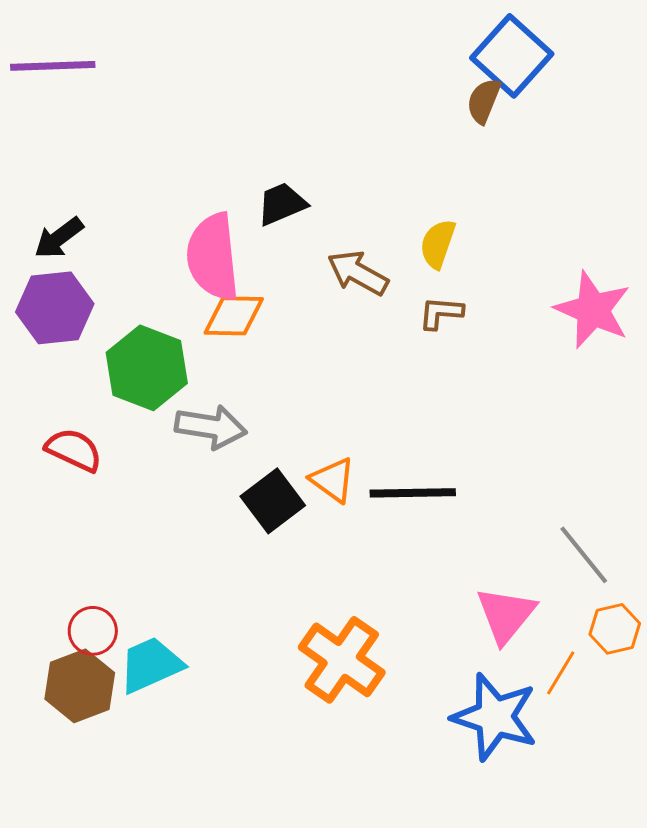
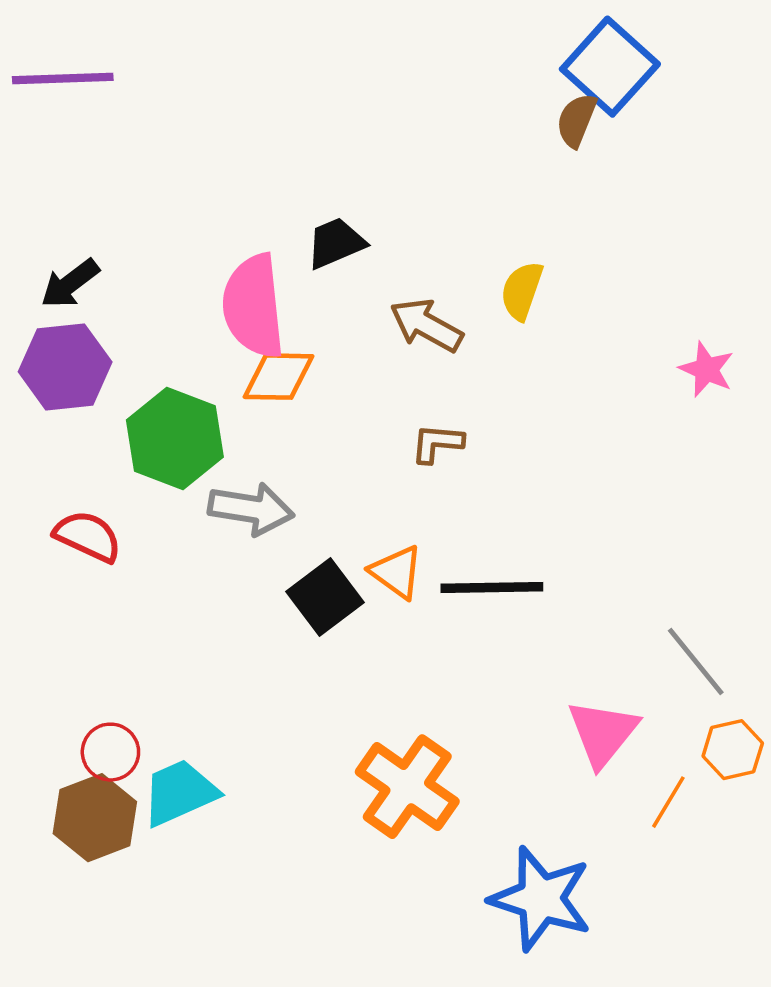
pink star: (593, 310) -> (706, 369), size x0.6
brown L-shape: (441, 313) -> (437, 443), moved
blue star: (495, 717) -> (541, 899), moved

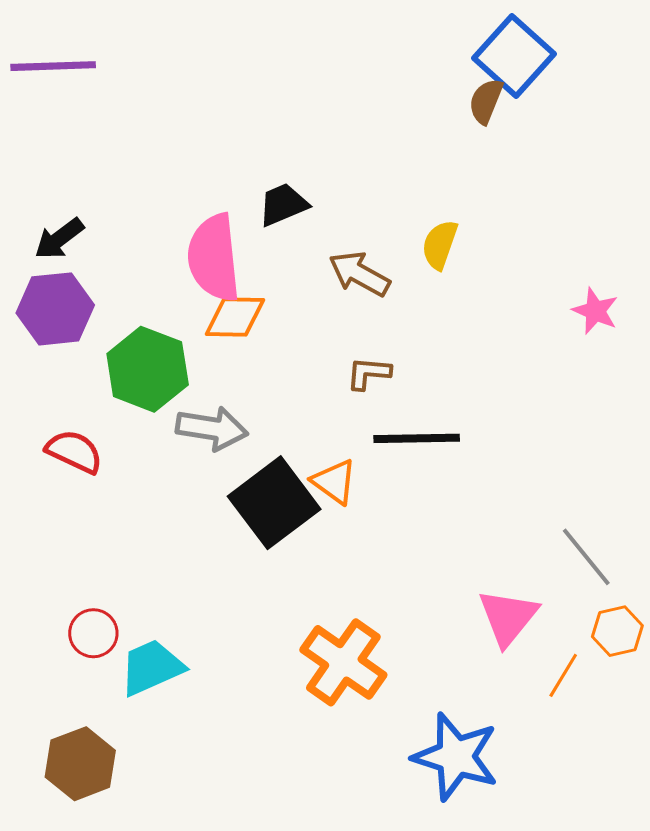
black line: (492, 588) -> (417, 438), moved
black square: (325, 597) -> (274, 503), size x1.4
brown hexagon: (95, 818) -> (80, 764), moved

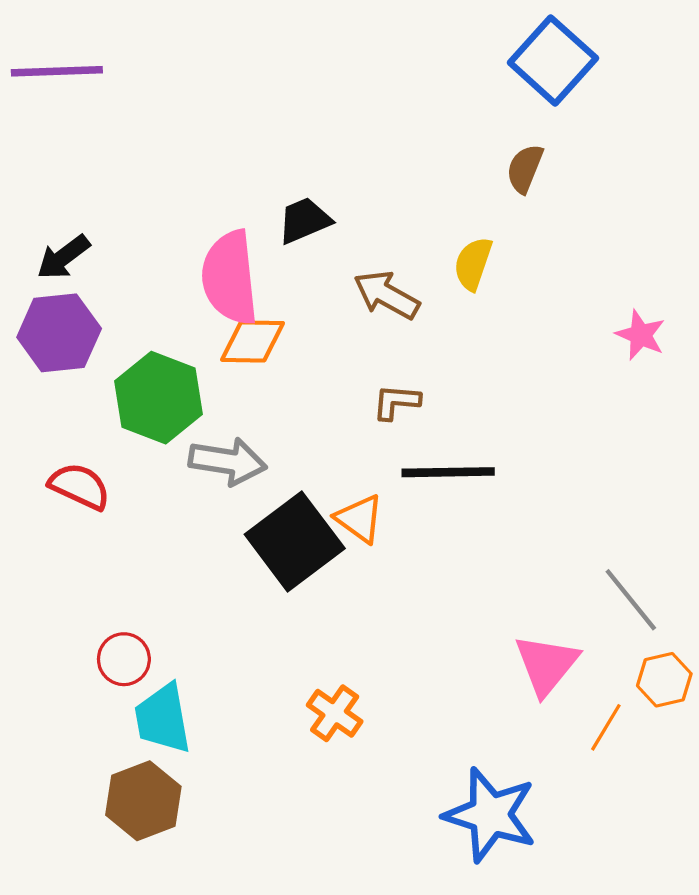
brown semicircle: (486, 101) -> (525, 169), moved
red circle: (93, 633) -> (124, 659), moved
orange cross: (343, 662) -> (335, 713), moved, size x0.6
cyan trapezoid: (152, 667) -> (163, 719), turned -76
brown hexagon: (80, 764) -> (143, 801), moved

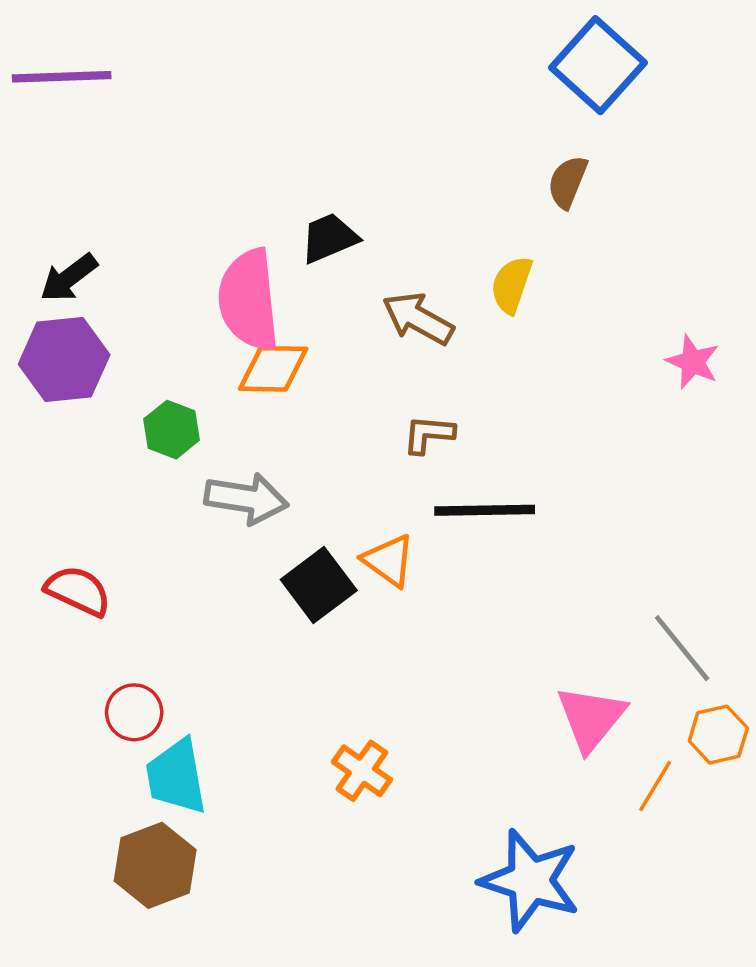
green hexagon: (158, 398) -> (172, 430), size x0.6
red semicircle: (80, 486) -> (78, 591), moved
black square: (295, 541) -> (319, 585), size x0.7

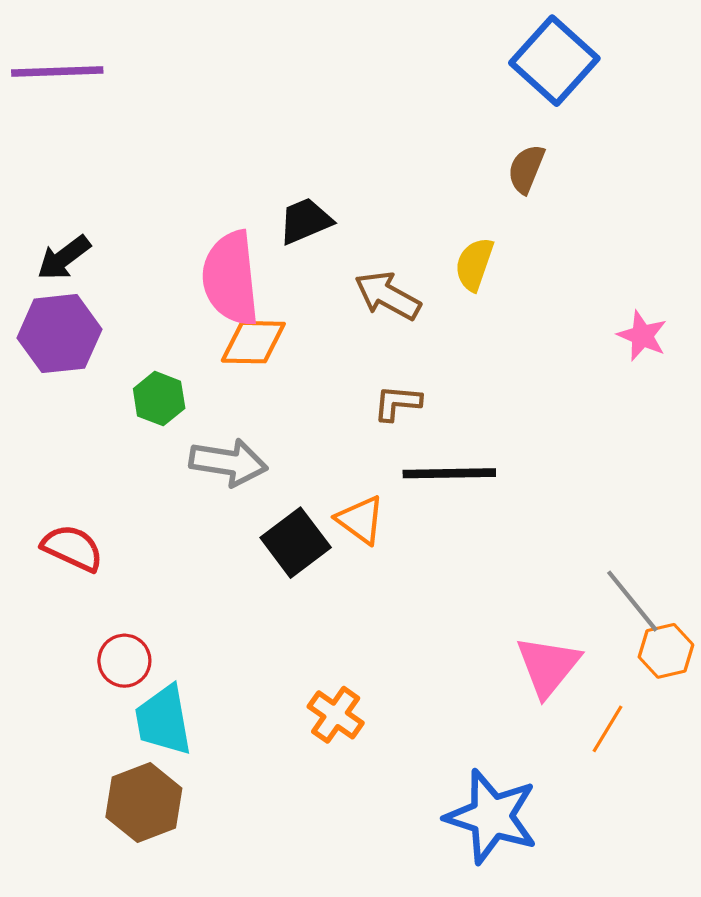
orange hexagon: (718, 735) -> (666, 651), moved

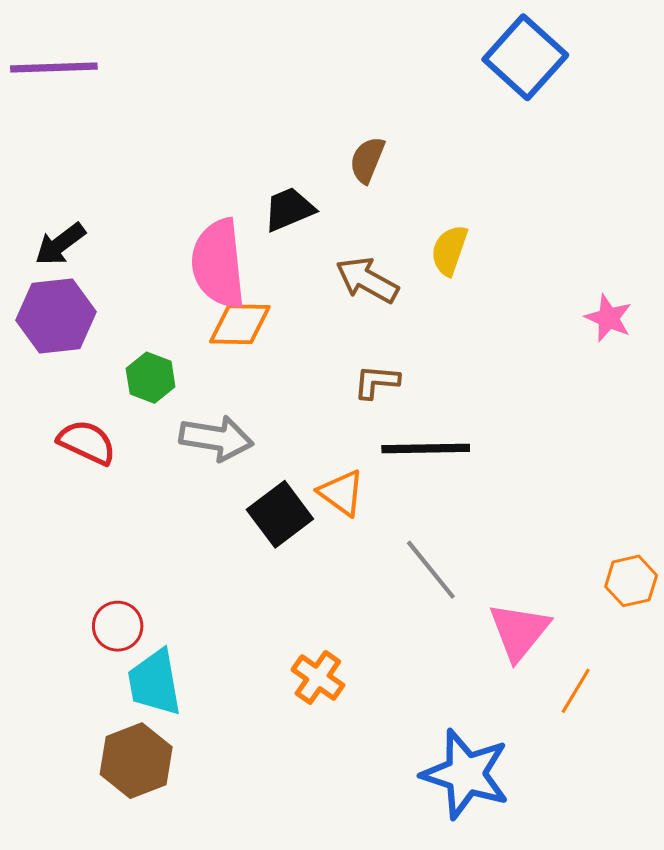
brown semicircle: (526, 169) -> (367, 160), moved
red semicircle: (72, 548) -> (87, 442), moved
gray line: (632, 601) -> (431, 570), moved
orange hexagon: (666, 651) -> (631, 581), moved

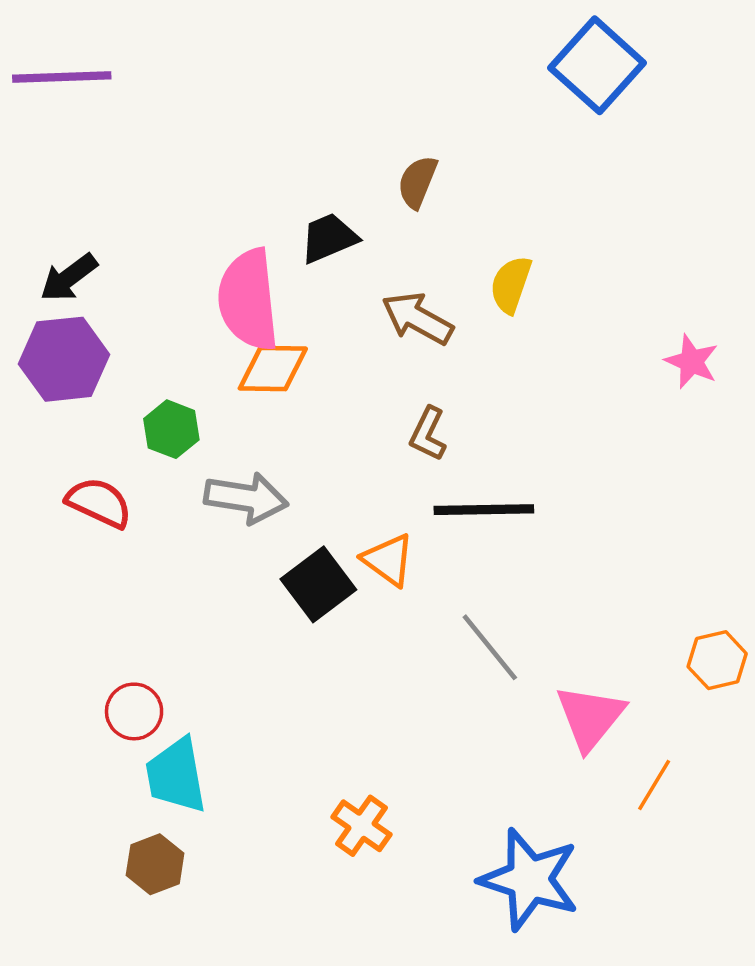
brown L-shape: (376, 382) -> (428, 434), turned -69
orange cross: (318, 677) -> (361, 826), moved
brown hexagon: (136, 761) -> (155, 864), size x0.7

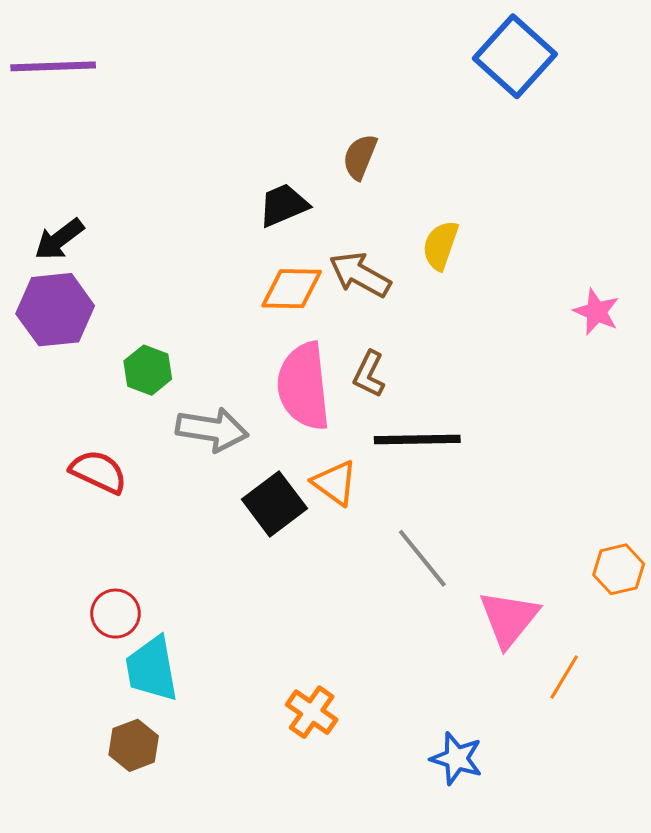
pink semicircle: (248, 300) -> (304, 386), moved
orange diamond: (273, 369) -> (292, 289), moved
red semicircle: (99, 503) -> (98, 472), moved
blue star: (529, 879) -> (457, 758), size x0.6

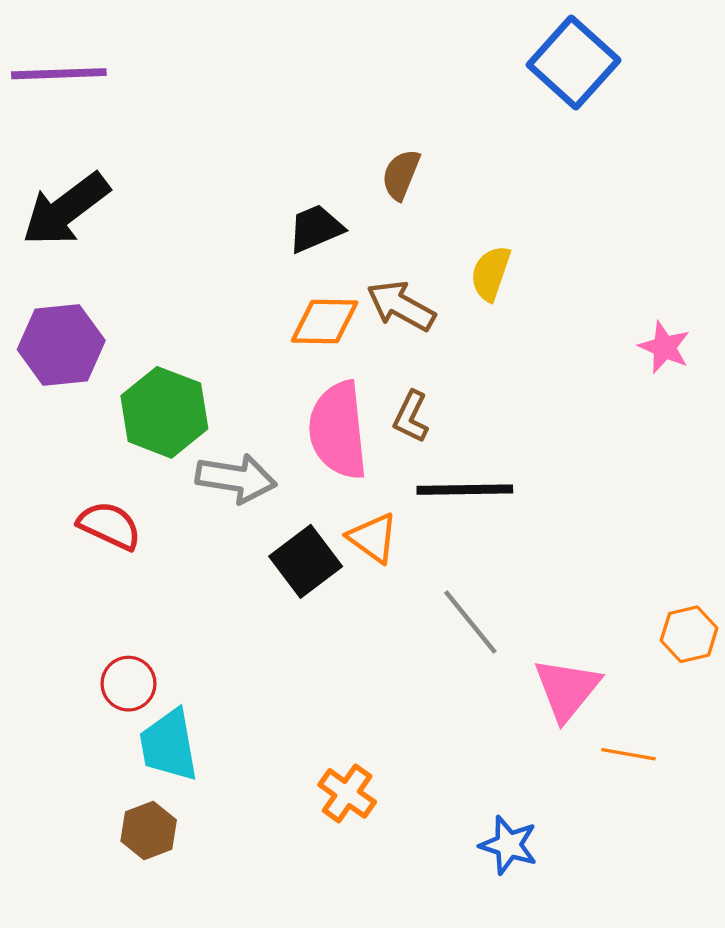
black arrow: (59, 239) -> (66, 209), moved, size x1.6
green hexagon: (148, 370) -> (164, 412), size x1.6
orange line: (564, 677) -> (628, 754), turned 69

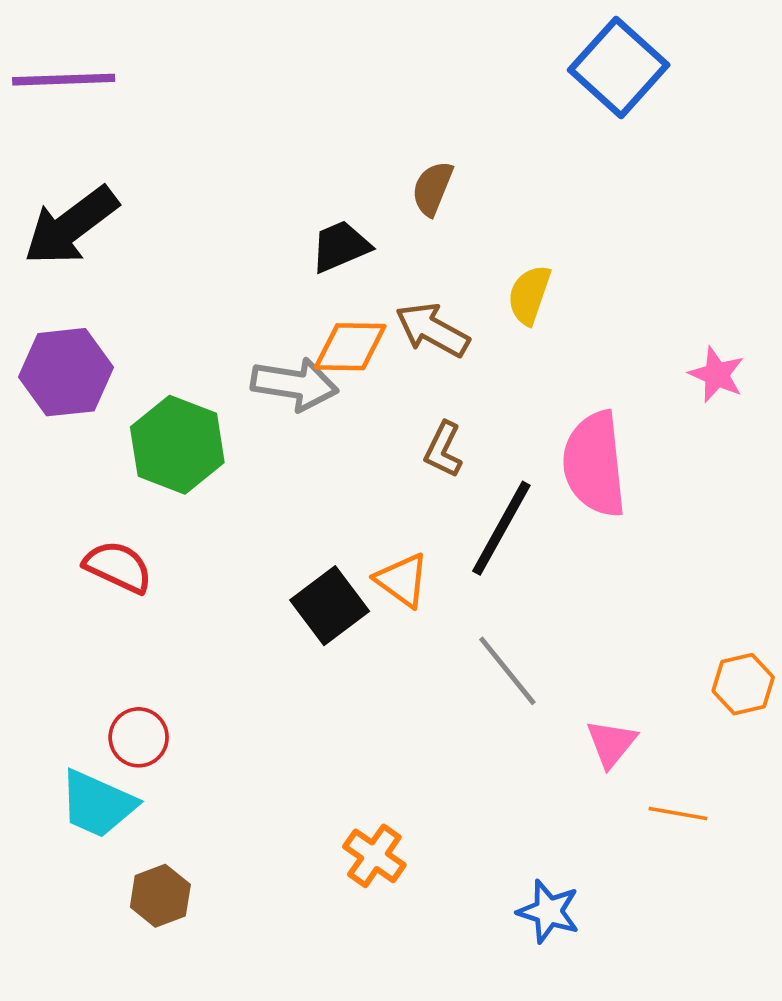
pink semicircle: (338, 430) -> (594, 464), moved
gray arrow: (236, 478) -> (295, 384), moved
black line: (465, 490) -> (501, 528), turned -60
pink triangle: (567, 689) -> (611, 743), size x0.7
cyan trapezoid: (169, 745) -> (97, 804), moved, turned -56

